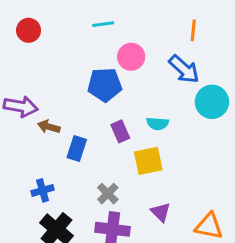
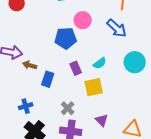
cyan circle: (212, 102) -> (135, 62), moved
cyan semicircle: (158, 124) -> (100, 63), turned -40

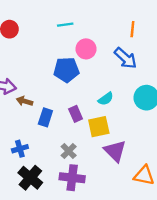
purple rectangle: (76, 68) -> (76, 114), moved
purple triangle: (102, 120) -> (115, 151), moved, size x1.5

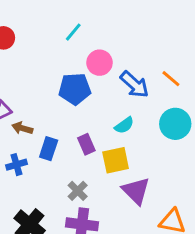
cyan line: (65, 25) -> (73, 32), turned -42
orange line: (132, 29) -> (171, 79), moved, turned -56
blue arrow: (125, 58) -> (134, 84), moved
blue cross: (20, 149) -> (16, 165), moved

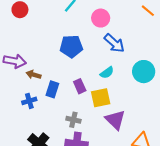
pink circle: (100, 63) -> (101, 18), moved
orange line: (171, 79) -> (148, 11), moved
gray cross: (78, 191) -> (73, 120), turned -32

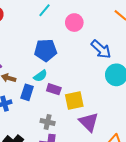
blue arrow: (114, 43) -> (101, 49), moved
cyan semicircle: (107, 73) -> (40, 76), moved
purple rectangle: (80, 86) -> (54, 89), turned -48

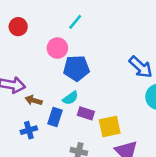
pink circle: (74, 23) -> (57, 48), moved

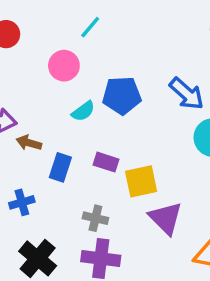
blue pentagon: (76, 68) -> (122, 95), moved
cyan semicircle: (70, 98) -> (83, 111), moved
blue cross: (29, 130) -> (22, 202), moved

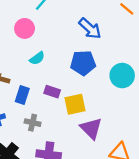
blue arrow: (187, 94) -> (90, 28), moved
blue pentagon: (122, 95) -> (83, 63), moved
gray cross: (95, 218) -> (33, 123), moved

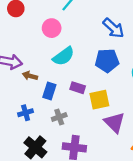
cyan semicircle: (37, 58) -> (64, 56), size x1.5
gray cross: (33, 123) -> (59, 117), turned -32

